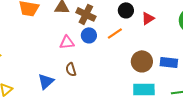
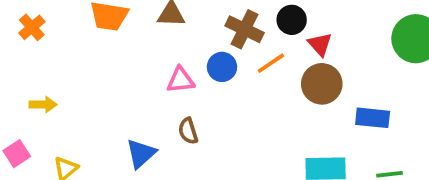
brown cross: (86, 14) -> (245, 29), moved
red triangle: (148, 18) -> (320, 44), moved, turned -40
brown circle: (142, 61) -> (322, 84), moved

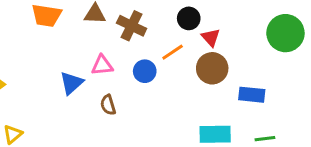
brown cross: (245, 29) -> (132, 26), moved
blue circle: (222, 67) -> (145, 71), moved
blue triangle: (141, 154) -> (71, 83), moved

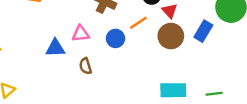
blue triangle: (71, 83) -> (55, 48), turned 40
blue rectangle: (252, 95) -> (203, 31), moved, turned -65

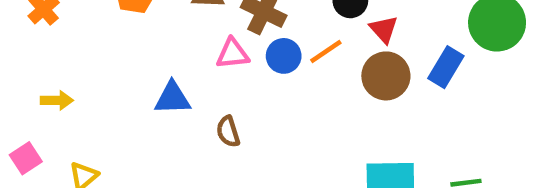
pink triangle: (81, 34) -> (233, 54), moved
blue circle: (116, 38) -> (284, 56), moved

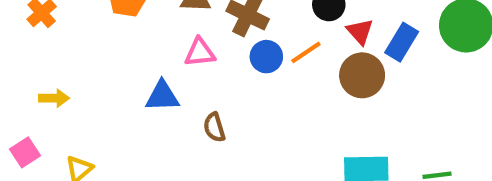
pink triangle: (233, 54) -> (200, 52), moved
blue rectangle: (446, 67) -> (402, 42), moved

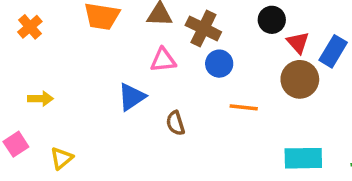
orange line: (306, 52) -> (244, 107), moved, turned 40
blue triangle: (162, 96) -> (132, 97), turned -32

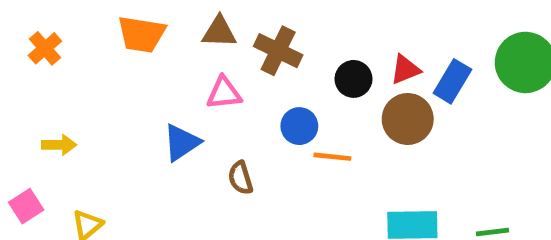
black circle: (272, 20) -> (354, 79), moved
red triangle: (298, 43) -> (405, 70), turned 50
blue circle: (219, 64) -> (299, 126), moved

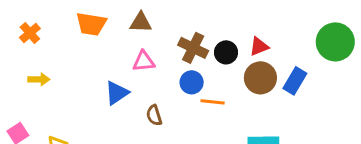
brown cross: (278, 51) -> (193, 48), moved
blue rectangle: (452, 81) -> (295, 81), moved
yellow arrow: (59, 145) -> (39, 79), moved

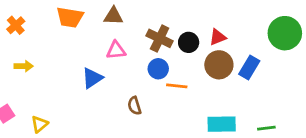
brown semicircle: (154, 115) -> (134, 106), moved

